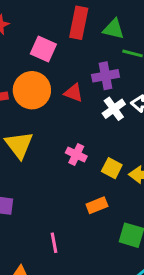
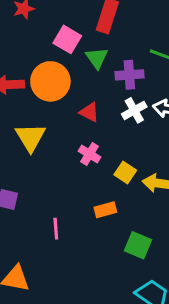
green triangle: (113, 29) -> (97, 58), moved, turned 35
red triangle: (74, 93) -> (89, 112), moved
pink line: (54, 243) -> (56, 229), moved

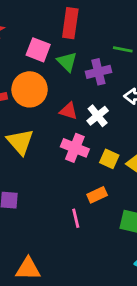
white cross: (134, 110) -> (98, 116), moved
pink cross: (90, 154) -> (75, 148), size x1.4
pink line: (56, 229) -> (76, 218), moved

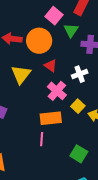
red triangle: (68, 111) -> (51, 66), moved
orange rectangle: (97, 195) -> (51, 118), moved, size x1.5

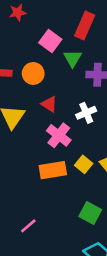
orange circle: (39, 41) -> (33, 73), size x0.7
yellow square: (78, 106) -> (84, 164), moved
pink line: (42, 139) -> (28, 226), moved, turned 48

